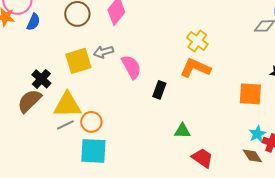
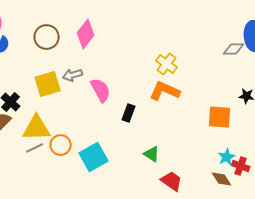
green triangle: (182, 131) -> (152, 154), turned 30
cyan square: (93, 151) -> (94, 157), moved, turned -32

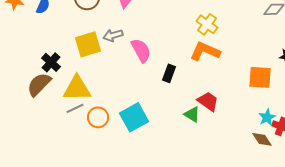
orange circle: (61, 145) -> (98, 117), moved
red trapezoid: (172, 181) -> (208, 101), moved

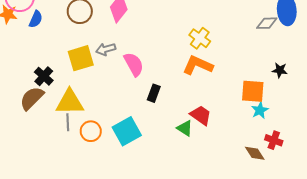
black rectangle: (169, 73) -> (154, 93), moved
gray line: (75, 108) -> (68, 122), turned -66
cyan star: (267, 117) -> (260, 110), moved

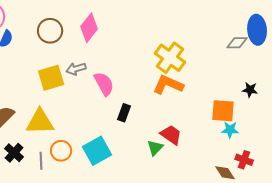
yellow cross: (200, 38) -> (170, 58), size x1.4
black cross: (44, 76) -> (14, 153), moved
cyan star: (260, 110) -> (230, 130), turned 30
gray line: (68, 122) -> (41, 161), moved
green triangle: (185, 128) -> (155, 148), turned 42

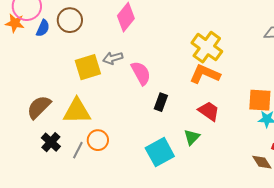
brown circle: (50, 31) -> (70, 20), moved
red trapezoid: (171, 135) -> (209, 111), moved
cyan square: (97, 151) -> (160, 152), moved
gray line: (41, 161) -> (78, 150), turned 30

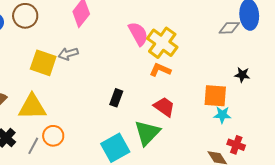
yellow square: (88, 67) -> (43, 63), turned 36
pink semicircle: (141, 73) -> (138, 34), moved
orange L-shape: (205, 74) -> (160, 70), size x0.7
green triangle: (192, 137) -> (147, 133), size x1.6

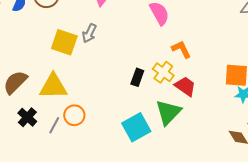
yellow cross: (162, 43) -> (163, 72), moved, size x0.7
gray arrow: (68, 54) -> (89, 33), turned -48
orange L-shape: (160, 70) -> (181, 49), turned 40

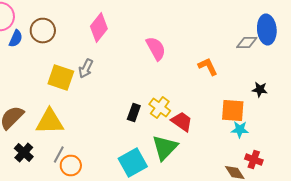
orange L-shape: (181, 49) -> (208, 66), moved
orange circle: (74, 115) -> (71, 166), moved
gray line: (54, 125) -> (59, 154), moved

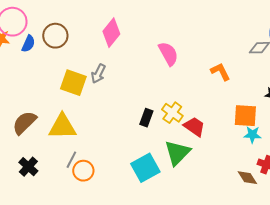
black cross: (24, 152) -> (28, 167), moved

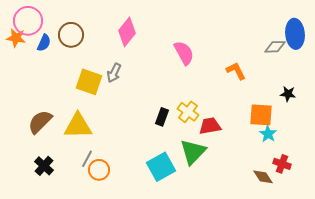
red trapezoid: (194, 127) -> (210, 126), turned -45
cyan star: (252, 135) -> (268, 134), turned 30

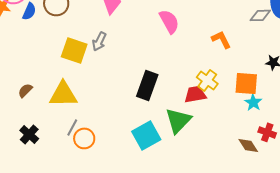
yellow cross: (188, 112) -> (207, 80), moved
black rectangle: (162, 117) -> (147, 85), size x1.6
brown semicircle: (40, 122) -> (25, 90), size x0.6

